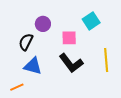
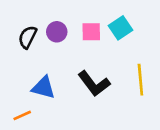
pink square: (69, 38) -> (91, 32), moved
black semicircle: (26, 42) -> (28, 37), moved

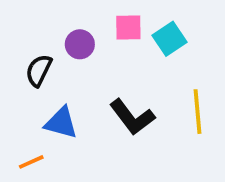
pink square: (91, 32) -> (128, 28), moved
black semicircle: (28, 37) -> (39, 70), moved

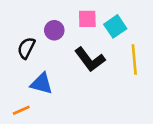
yellow line: (197, 112) -> (134, 59), moved
black L-shape: (132, 117) -> (90, 59), moved

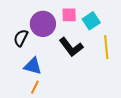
purple circle: (54, 30) -> (43, 24), size x1.6
orange line: (21, 110) -> (35, 87), moved, turned -40

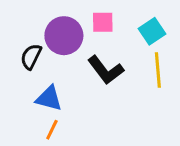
cyan square: (91, 21) -> (152, 31), moved

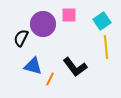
black L-shape: (106, 70) -> (75, 67), moved
orange line: (52, 130) -> (50, 79), moved

